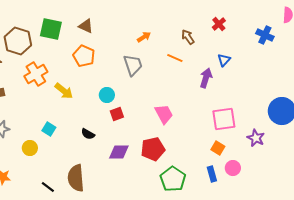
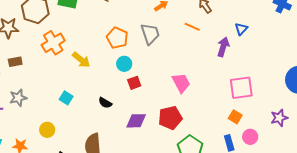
orange pentagon: (84, 56) -> (117, 38), moved
purple star: (256, 138) -> (279, 118), moved, turned 30
yellow circle: (30, 148) -> (47, 130), moved

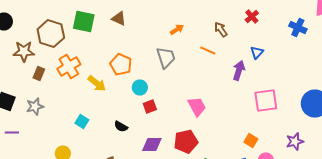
orange pentagon: (117, 38) -> (121, 64), moved
brown rectangle: (15, 62) -> (39, 74), moved, turned -56
pink square: (241, 88) -> (266, 100), moved
gray star: (18, 98) -> (35, 106), moved

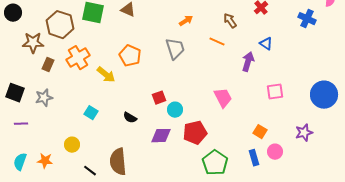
blue triangle: (257, 52) -> (266, 44), turned -40
cyan circle: (140, 88) -> (175, 110), moved
pink square: (266, 100) -> (275, 92), size x0.7
pink trapezoid: (197, 106) -> (223, 98), moved

